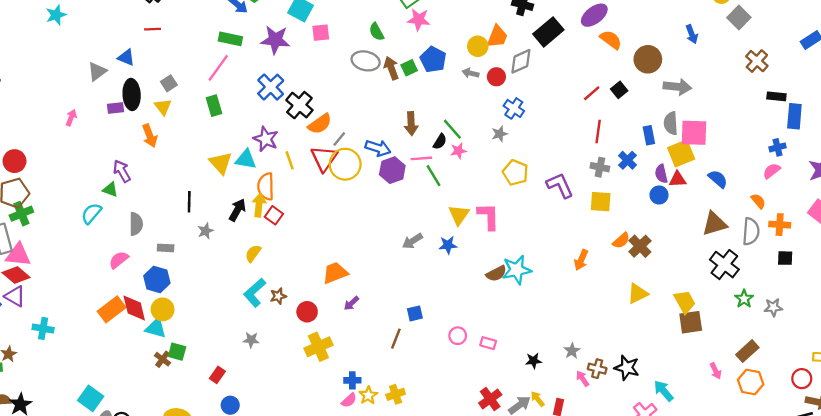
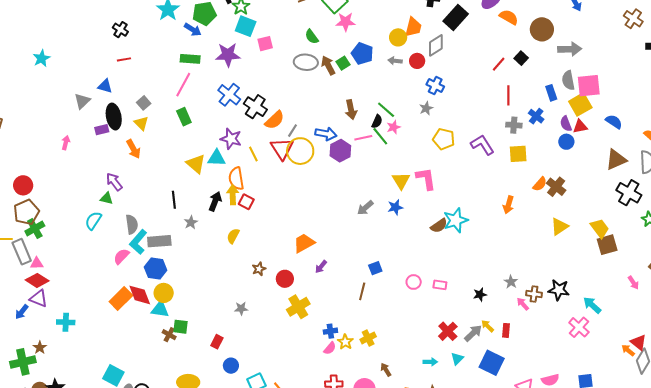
green line: (433, 176) -> (380, 136), moved
gray rectangle: (166, 248) -> (159, 241), size x1.6
pink triangle: (18, 255) -> (37, 263), size x0.6
cyan L-shape: (255, 293) -> (138, 242), moved

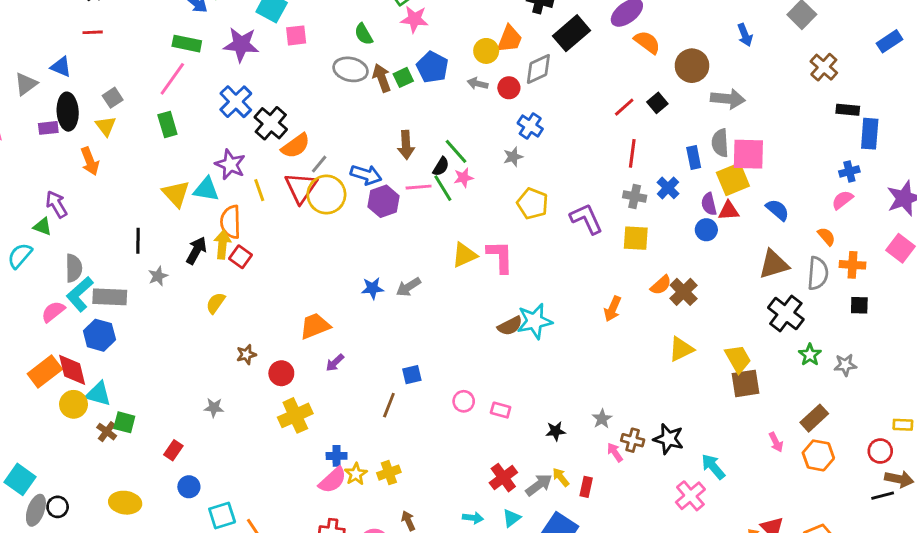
yellow triangle: (401, 181) -> (464, 255), turned 30
blue star: (395, 207) -> (373, 288), moved
yellow circle: (164, 293) -> (74, 404), moved
pink semicircle: (330, 348) -> (333, 480), size x1.5

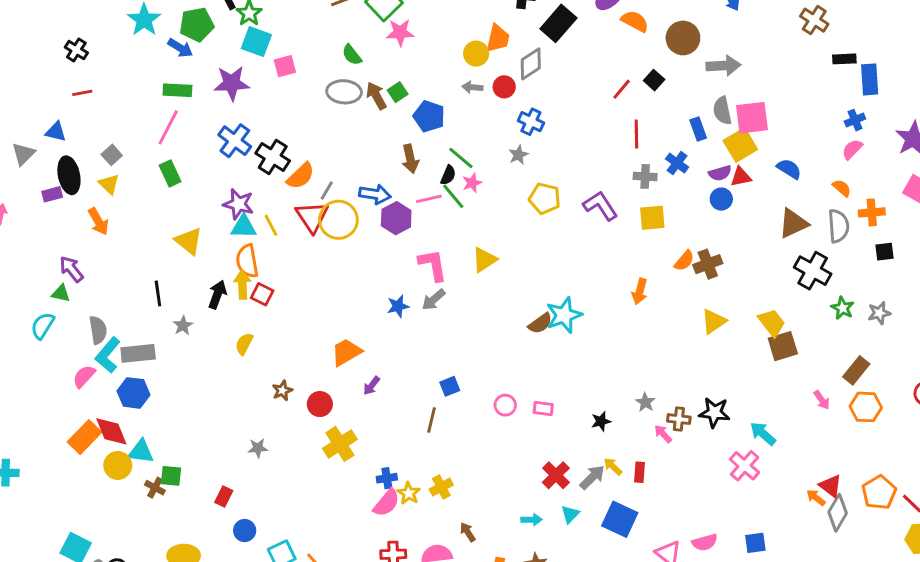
blue pentagon: (432, 67) -> (429, 116), moved
cyan triangle: (206, 189) -> (244, 227), moved
purple semicircle: (709, 204) -> (720, 173), turned -85
pink L-shape: (500, 257) -> (433, 265), moved
brown cross: (684, 292) -> (708, 264), turned 32

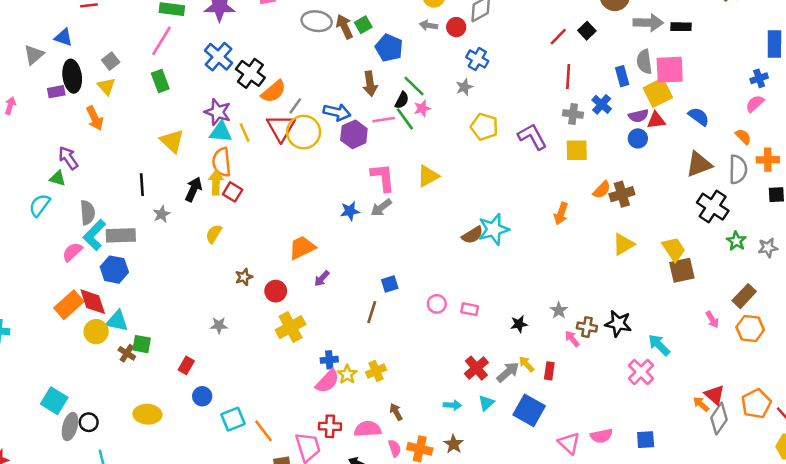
black rectangle: (844, 59) -> (681, 27), moved

